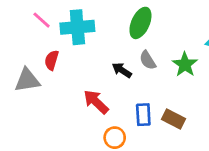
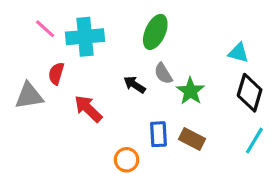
green star: (185, 64) -> (190, 91), moved
red arrow: (96, 102) -> (88, 109), moved

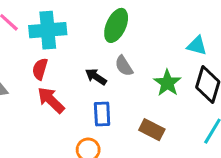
red semicircle: (56, 73) -> (40, 69), moved
green star: (190, 91) -> (167, 83), moved
blue rectangle: (158, 134) -> (102, 114), moved

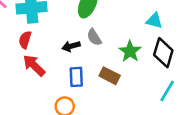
black arrow: (96, 77) -> (71, 46), turned -48
brown rectangle: (152, 130) -> (110, 76), moved

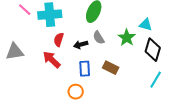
red semicircle: (25, 40) -> (59, 40), moved
green star: (130, 51) -> (127, 38), moved

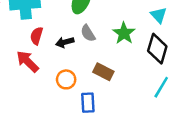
cyan triangle: (146, 25) -> (159, 15), moved, turned 32
blue rectangle: (85, 69) -> (88, 103), moved
orange circle: (76, 92) -> (66, 79), moved

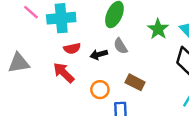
green star: (124, 33) -> (158, 29), moved
red semicircle: (37, 36) -> (72, 48), turned -119

